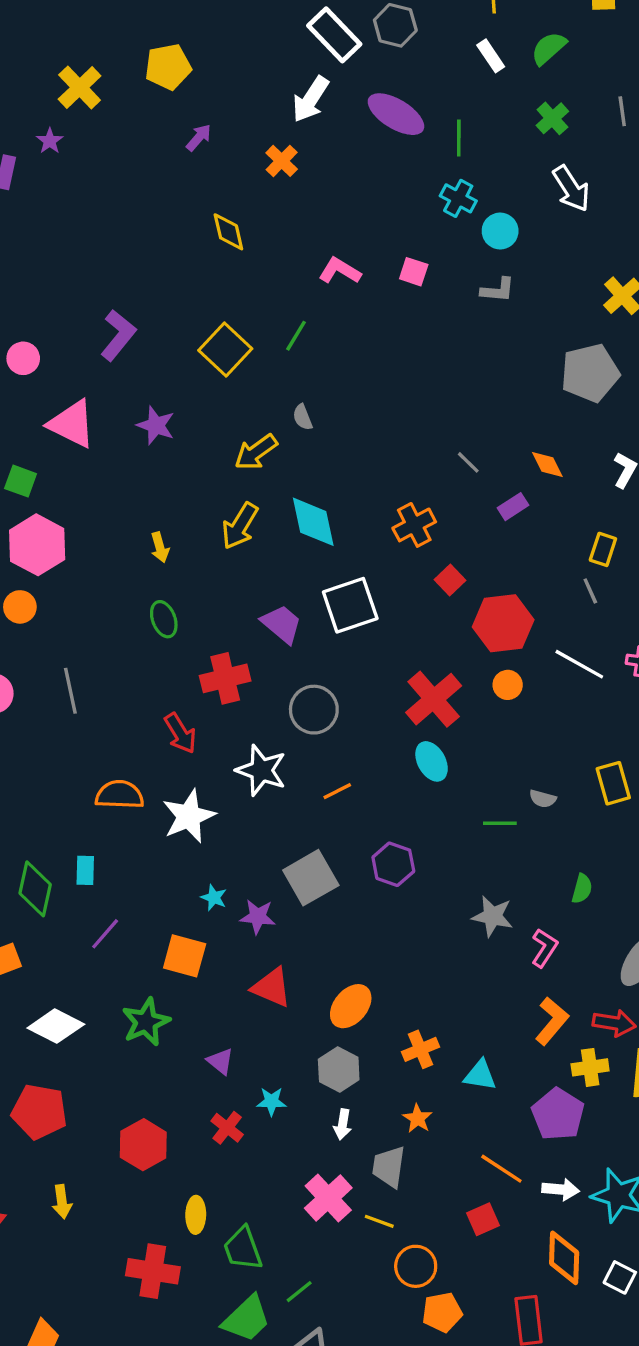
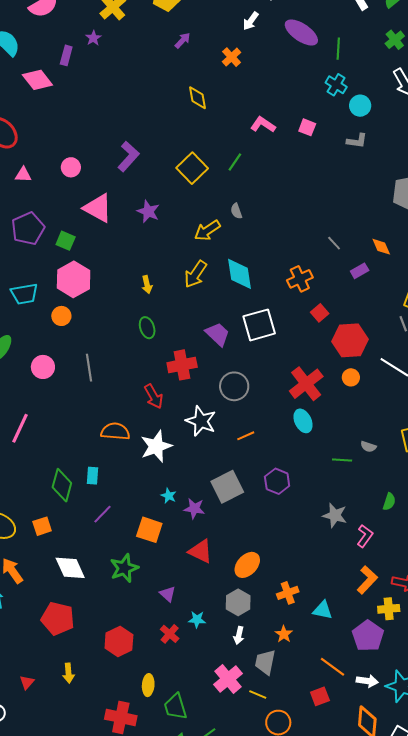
white arrow: (311, 99) -> (251, 21), size x0.7
white diamond: (56, 1026) -> (70, 568), turned 36

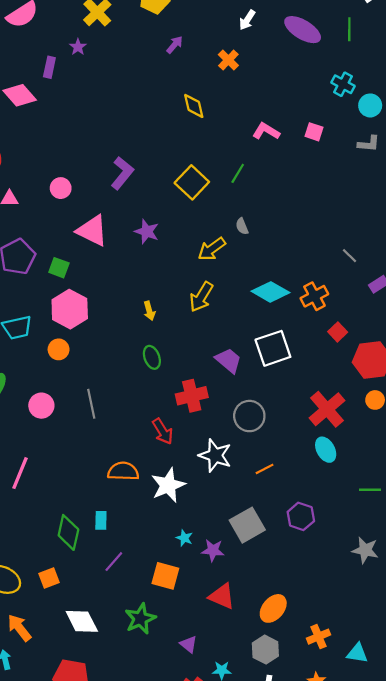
green line: (338, 49) -> (349, 29), moved
cyan diamond: (240, 274) -> (270, 292), moved, turned -48

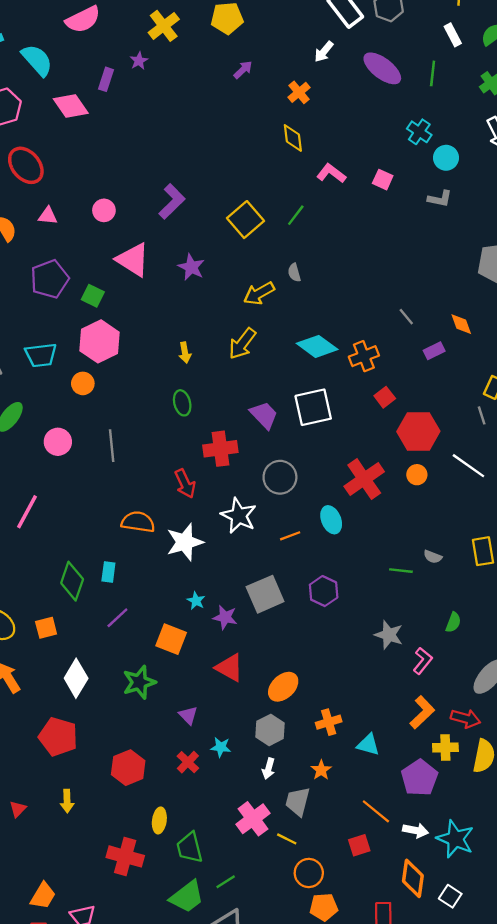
yellow diamond: (194, 106) -> (293, 138), moved
cyan ellipse: (326, 450) -> (331, 520), moved
white diamond: (82, 621) -> (76, 678), turned 52

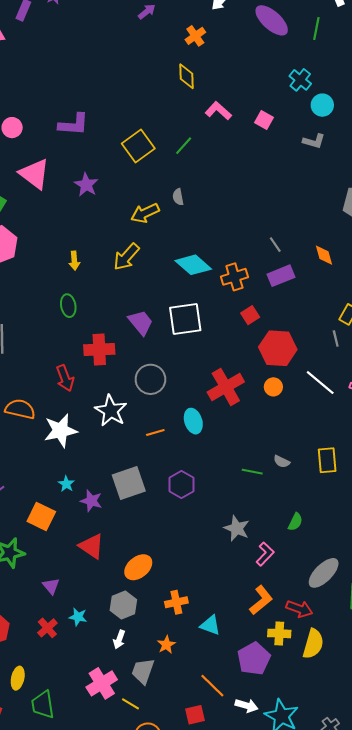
purple L-shape: (172, 201) -> (74, 124), turned 44
purple rectangle: (434, 351) -> (281, 276), moved, size x1.4

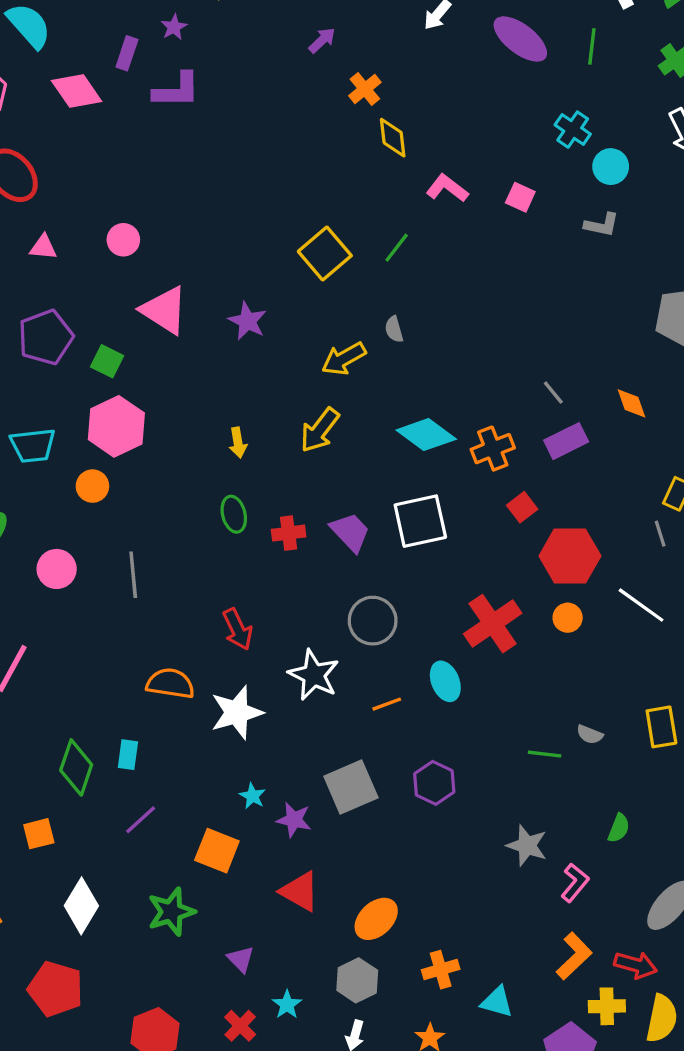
orange cross: (195, 36) -> (365, 89), moved
purple L-shape: (74, 124) -> (177, 90), moved
red cross: (99, 350) -> (289, 533), moved, size x0.7
cyan star: (78, 617) -> (287, 1005), turned 30

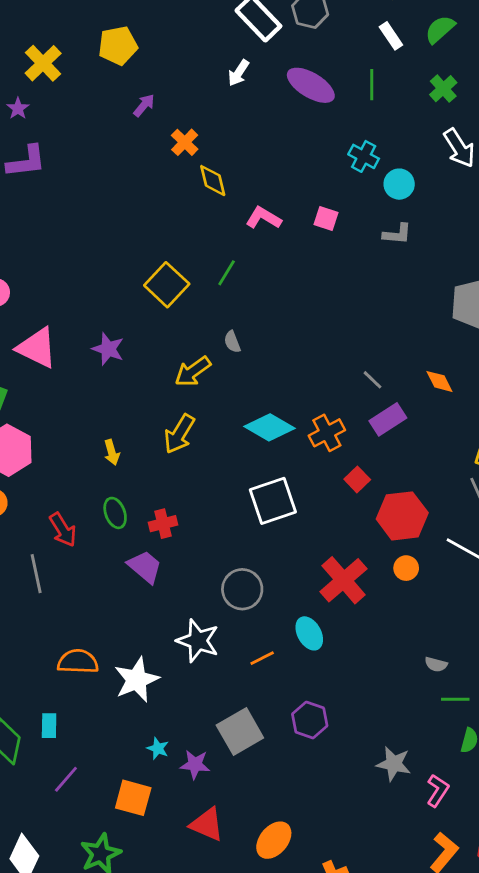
purple trapezoid: (350, 532) -> (145, 567), moved
red arrow: (238, 629) -> (63, 530), moved
green line: (545, 754) -> (455, 699), moved

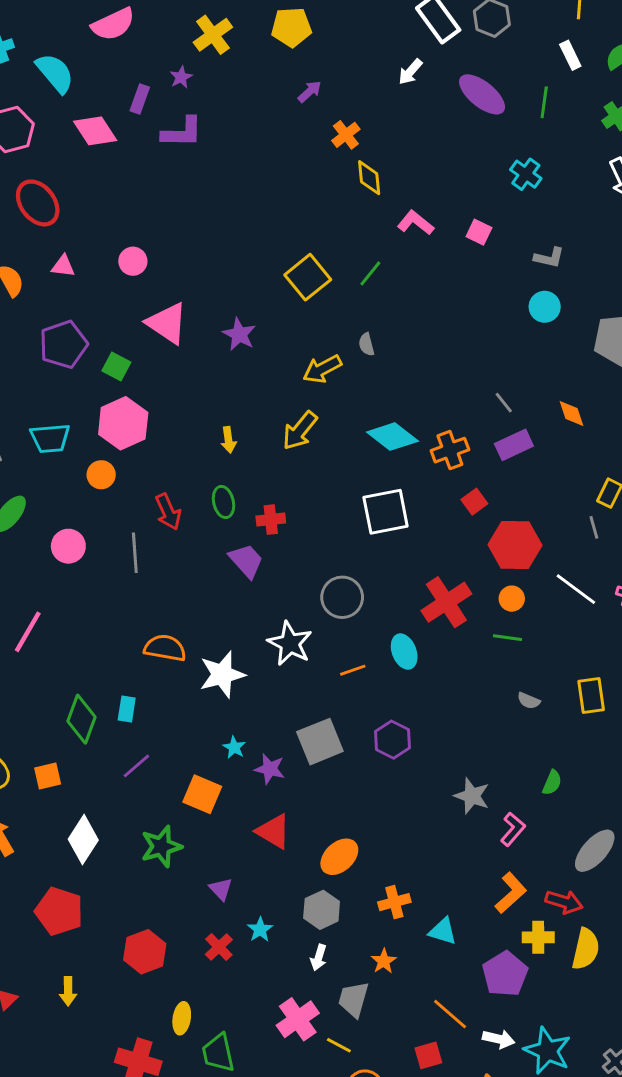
cyan circle: (399, 184) -> (545, 307), moved
green line: (455, 699) -> (508, 638), moved

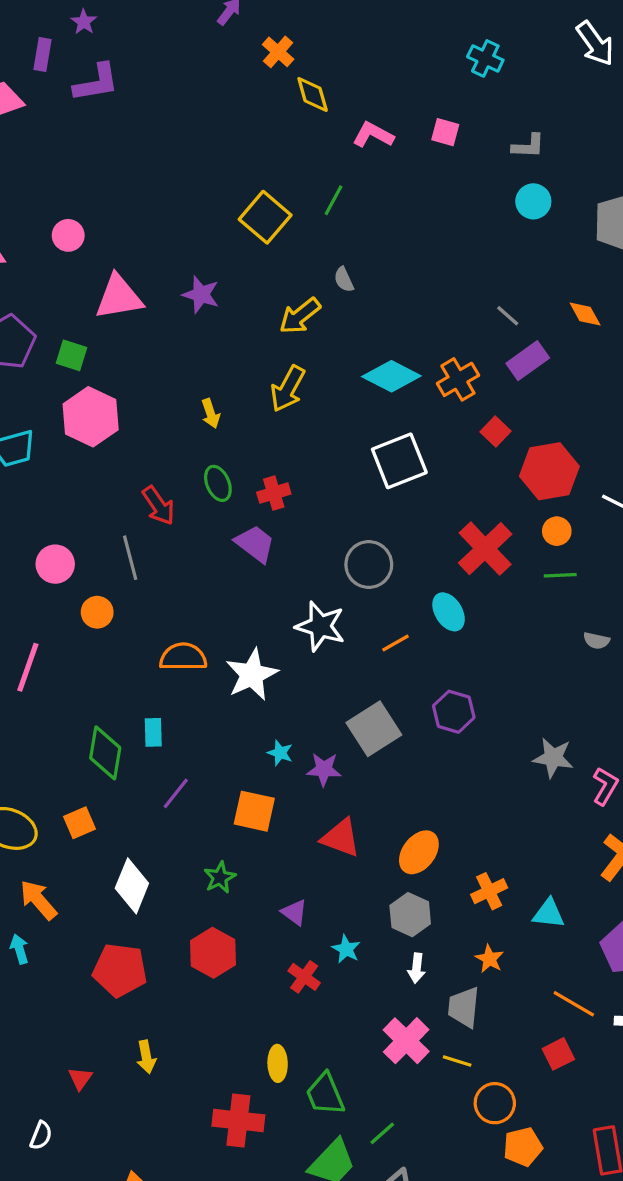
pink triangle: (167, 323) -> (119, 297), turned -33
orange circle: (101, 475) -> (97, 612), moved
green star: (161, 846) -> (220, 877), size x0.7
red hexagon: (145, 952) -> (213, 953), moved

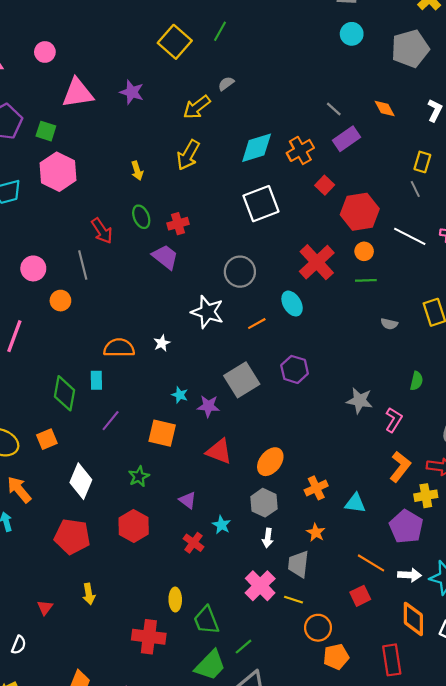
gray semicircle: (344, 280) -> (226, 84), turned 77
cyan diamond: (391, 376) -> (257, 148), turned -45
orange semicircle: (183, 657) -> (119, 348), moved
white star: (252, 675) -> (162, 343), size x0.5

